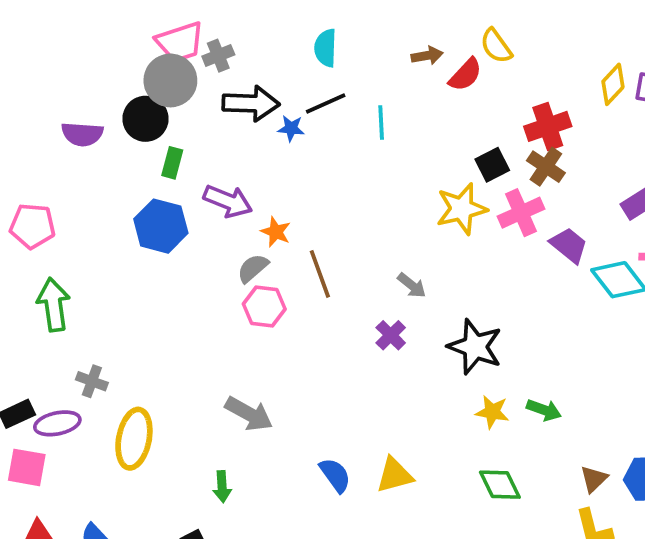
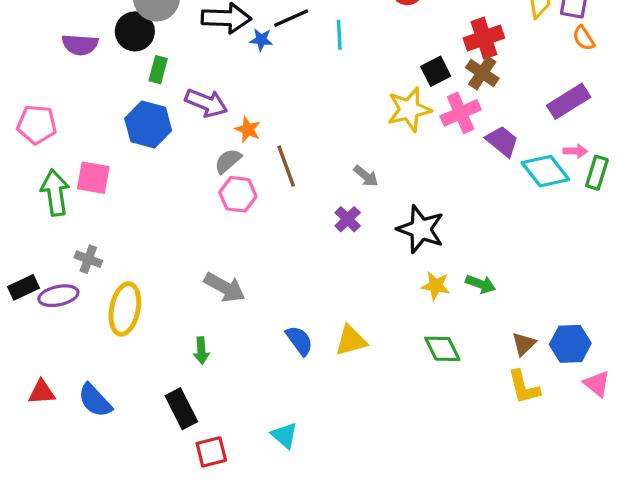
pink square: (27, 467) -> (93, 178), moved

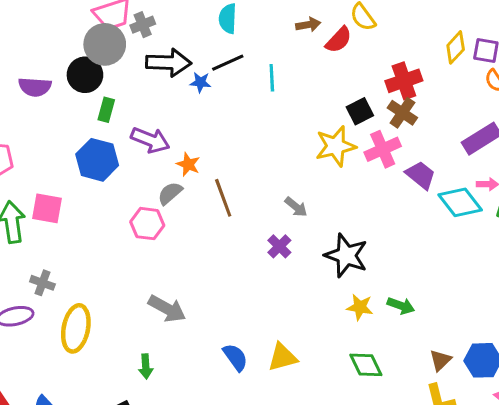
pink hexagon: (238, 194) -> (147, 224), moved

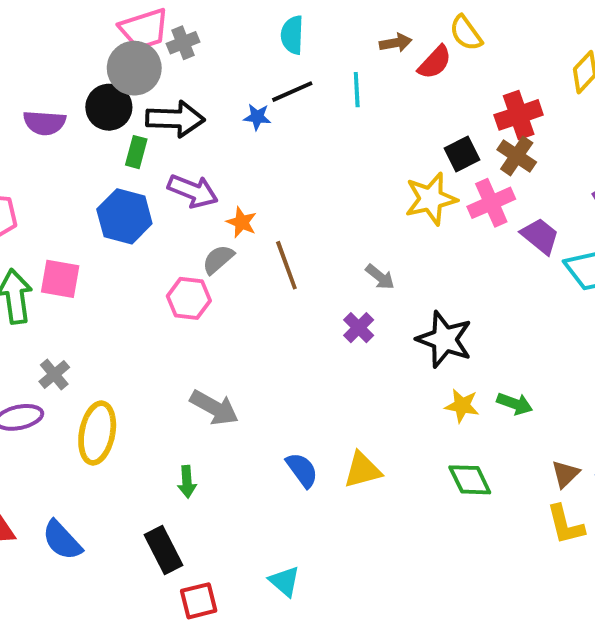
black arrow: (169, 63) -> (175, 119), moved
cyan line: (272, 78) -> (357, 90), moved
gray cross: (42, 283) -> (54, 374), turned 30

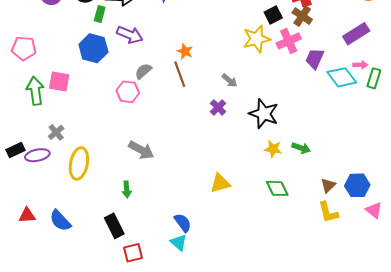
orange star: (242, 222) -> (185, 51), moved
purple trapezoid: (540, 236) -> (315, 59), turned -105
blue semicircle: (302, 470) -> (183, 223), moved

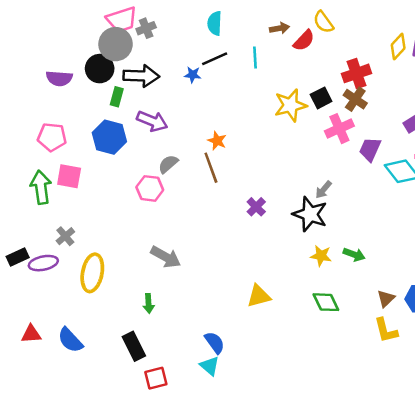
yellow star: (257, 39) -> (290, 105), moved
pink pentagon: (24, 48) -> (52, 137), moved
gray arrow: (230, 80) -> (323, 190), moved, turned 91

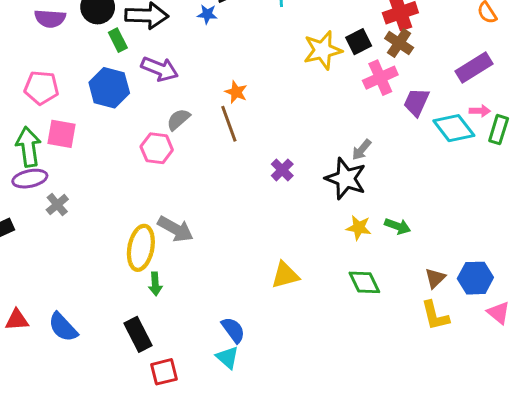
green rectangle: (117, 97) -> (118, 40), turned -42
purple ellipse: (43, 263) -> (30, 179), moved
yellow ellipse: (92, 273) -> (141, 248), moved

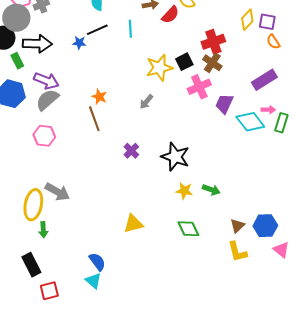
gray semicircle: (178, 119) -> (47, 100), moved, size x1.4
gray arrow: (362, 150) -> (146, 102), moved

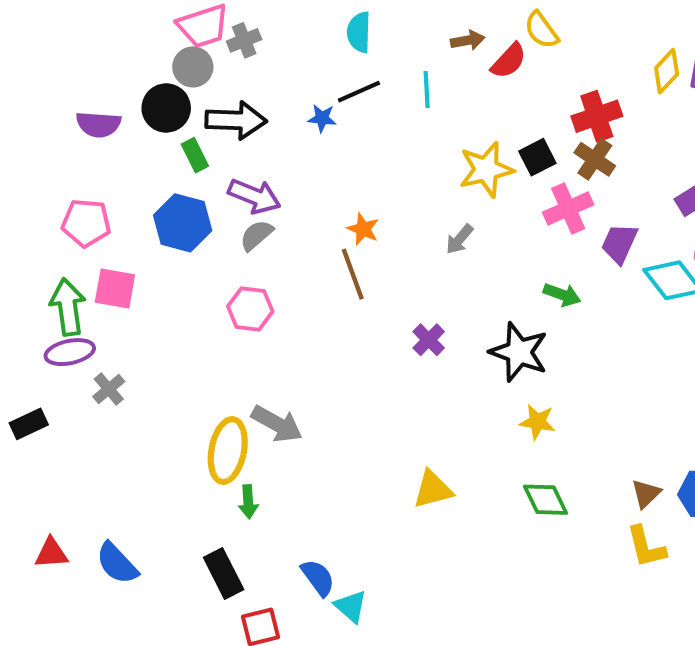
gray circle: (16, 18) -> (193, 67), size x0.7
gray semicircle: (47, 100) -> (256, 235), size x0.7
green arrow: (211, 190) -> (562, 295), moved
blue semicircle: (97, 262) -> (318, 578), moved

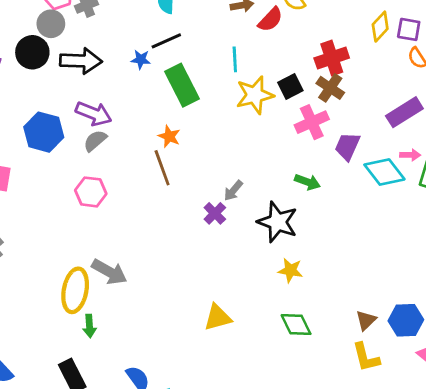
cyan line: (427, 90) -> (235, 59), moved
green rectangle: (195, 155) -> (182, 85), moved, size x1.8
gray arrow: (459, 239) -> (233, 191), moved

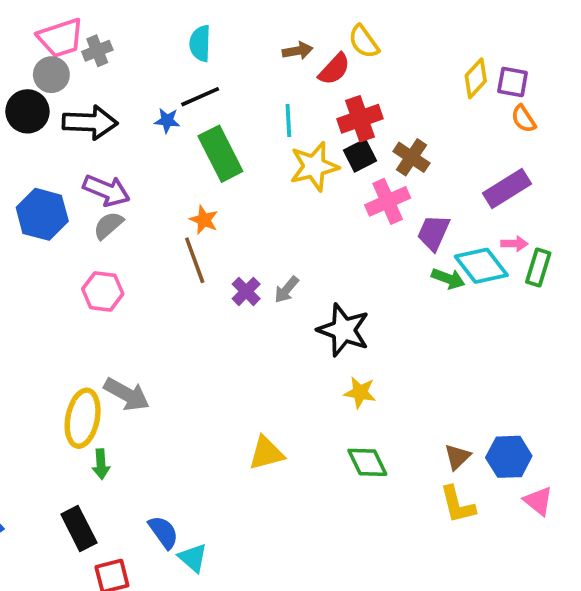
red cross: (332, 58) -> (360, 119), moved
green arrow: (307, 182) -> (448, 279), moved
purple cross: (215, 213) -> (246, 291), moved

